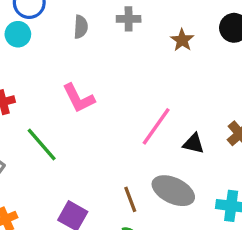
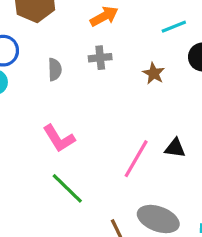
black triangle: (194, 144) -> (175, 148), moved
green line: (42, 145) -> (67, 188), moved

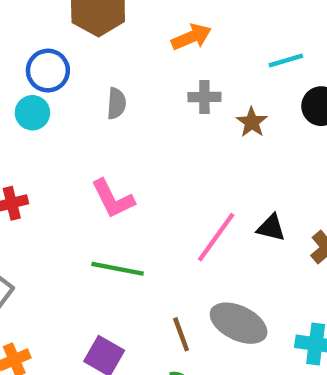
gray cross: (100, 58) -> (204, 97), moved
green line: (67, 188) -> (118, 269), turned -39

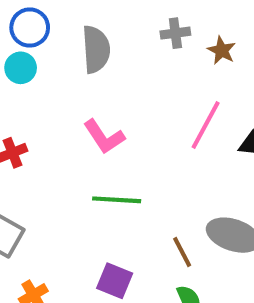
gray semicircle: (116, 103) -> (96, 49), size x1.6
pink line: (216, 237) -> (206, 125), moved

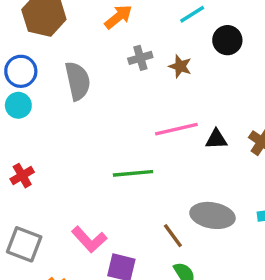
pink line: (206, 125) -> (176, 129), turned 57
pink L-shape: (104, 137) -> (89, 239), moved
green line: (117, 200) -> (133, 173), moved

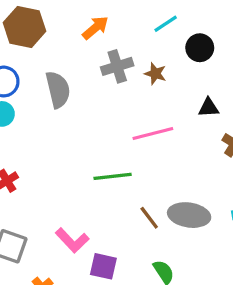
gray cross: (140, 58) -> (117, 66), size x1.4
black triangle: (216, 139) -> (209, 108), moved
brown line: (173, 236) -> (149, 218), moved

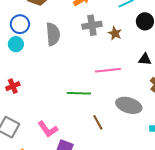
gray ellipse: (189, 215) -> (129, 105), moved

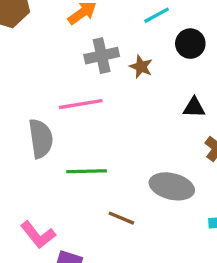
gray semicircle: (53, 34) -> (41, 138), moved
pink line: (108, 70) -> (81, 104), moved
brown line: (98, 122) -> (121, 218), turned -35

